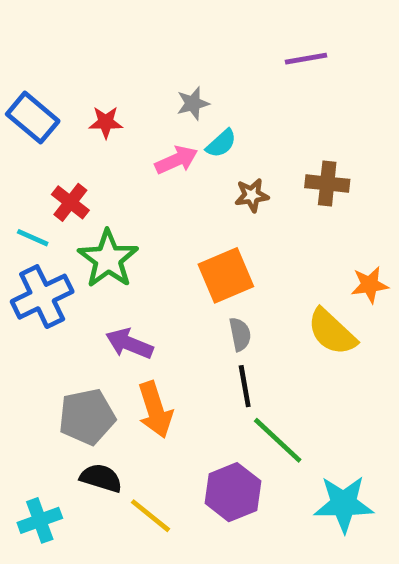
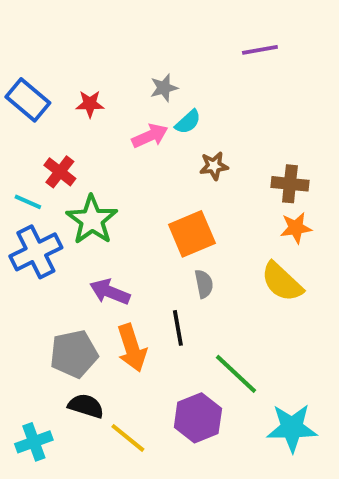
brown cross: (327, 183) -> (290, 184), moved
orange star: (370, 285) -> (296, 228), moved
black line: (245, 386) -> (178, 328), moved

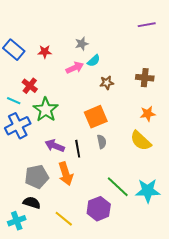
purple line: (260, 50) -> (147, 25), moved
brown cross: (290, 184) -> (145, 78), moved
black line: (178, 328) -> (78, 149), moved
black semicircle: (86, 406) -> (32, 203), moved
cyan star: (292, 428) -> (148, 191), moved

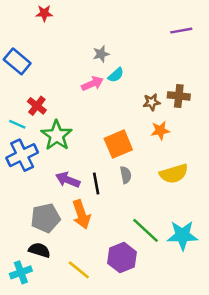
red star: (45, 52) -> (44, 13), moved
brown star: (107, 83) -> (152, 102), moved
orange star: (148, 114) -> (160, 130), moved
yellow semicircle: (141, 141) -> (174, 174), turned -60

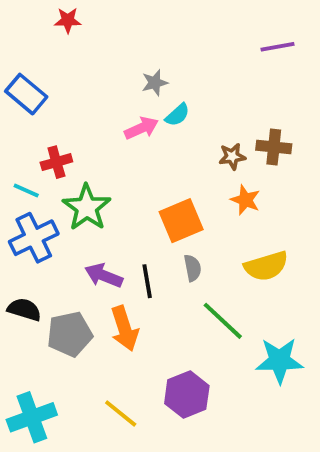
red cross: (37, 106) -> (56, 162), turned 36
orange star: (160, 130) -> (245, 200), turned 30
green line: (145, 230) -> (223, 321), moved
black semicircle: (39, 250) -> (24, 310), moved
cyan cross: (21, 272) -> (32, 417), size x1.4

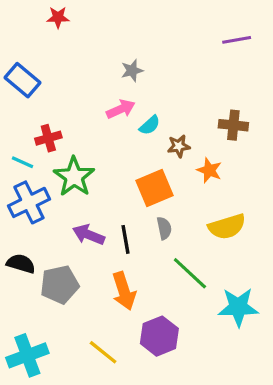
cyan semicircle: (177, 115) -> (150, 125), moved
brown star: (232, 156) -> (179, 146), moved
orange arrow: (124, 328) -> (124, 291), moved

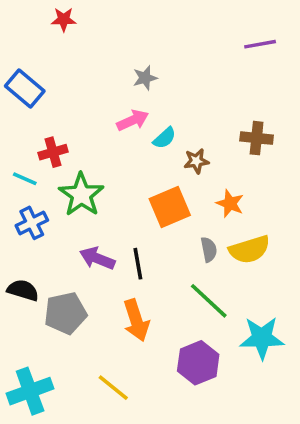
orange star: (209, 170) -> (230, 203), moved
blue cross: (29, 202) -> (32, 223), size x0.7
gray semicircle: (164, 228) -> (209, 249), moved
purple hexagon: (159, 336) -> (198, 363), moved

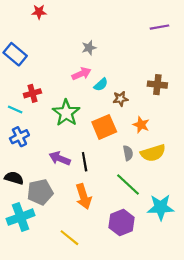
green star: (81, 195) -> (66, 113), moved
cyan cross: (30, 391) -> (21, 217), moved

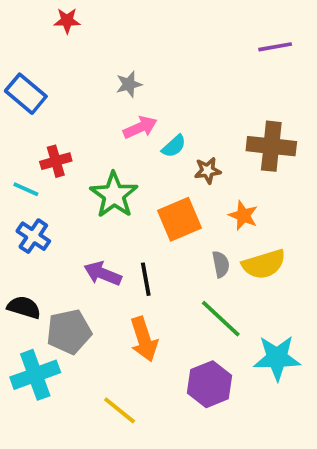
gray star: (89, 48) -> (129, 84), moved
brown cross: (157, 85) -> (271, 146), size x1.4
blue cross: (19, 137) -> (33, 236), turned -30

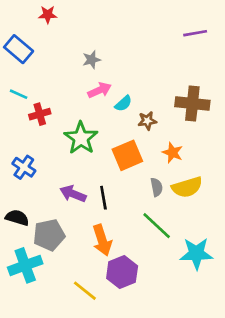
blue rectangle: (26, 94) -> (19, 49), moved
cyan line: (26, 189) -> (19, 94), moved
purple hexagon: (209, 384) -> (122, 272), moved

